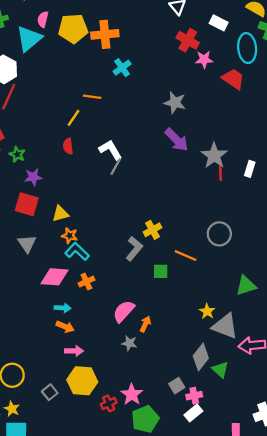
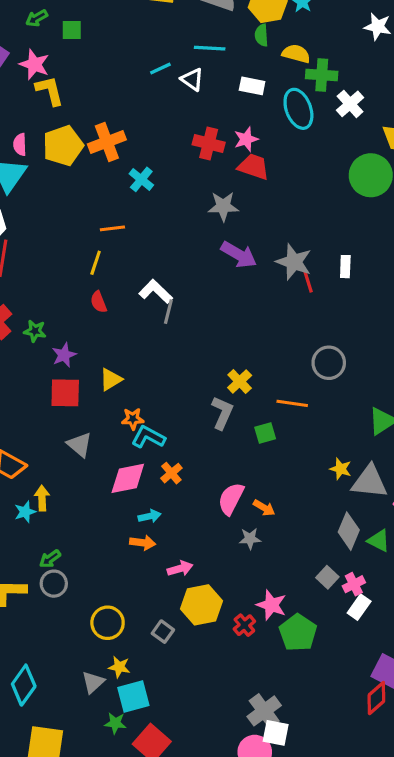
red cross: (188, 40) -> (209, 143), moved
red trapezoid: (233, 79) -> (254, 167), moved
yellow triangle: (60, 214) -> (111, 379), moved
orange arrow: (145, 324) -> (264, 508), turned 112
orange arrow: (65, 327) -> (143, 543), moved

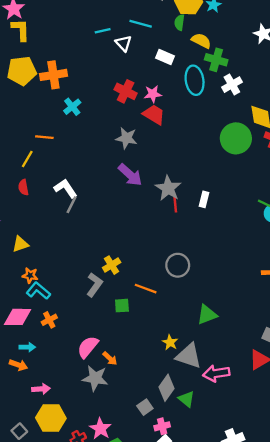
gray star: (250, 539) -> (95, 378), size x1.6
gray square: (327, 577) -> (145, 407), moved

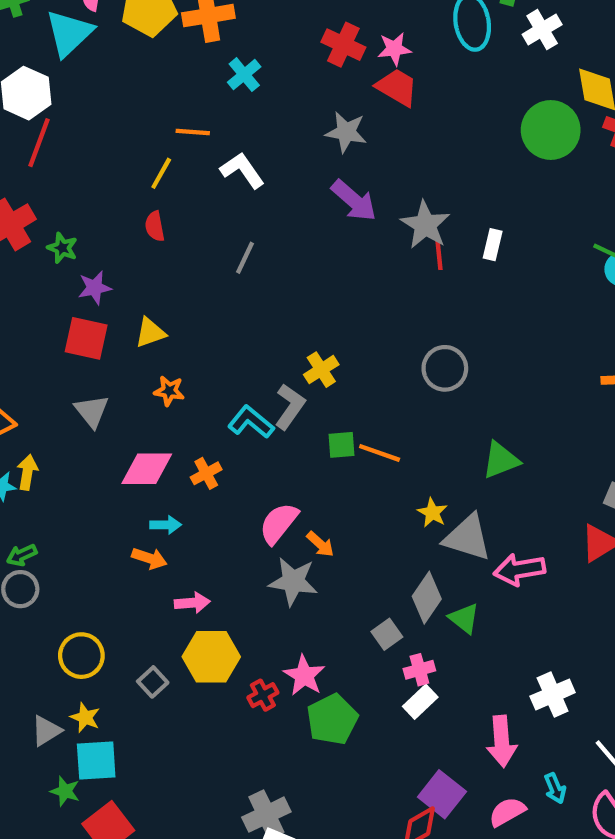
white L-shape: (66, 188) -> (242, 170), moved
orange line: (146, 289) -> (380, 453), moved
cyan L-shape: (38, 291) -> (251, 422), moved

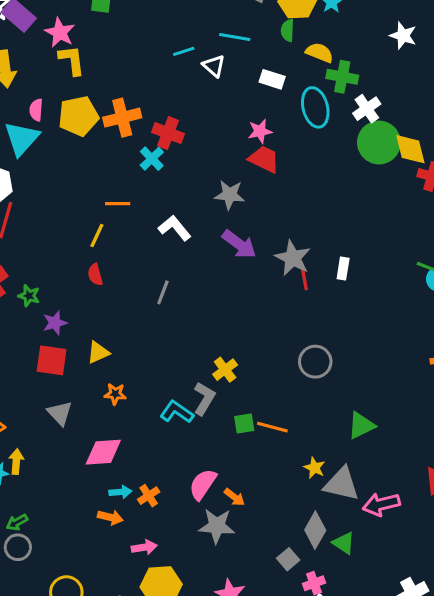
red cross: (343, 45) -> (168, 133), moved
green circle: (551, 130) -> (379, 142), moved
white L-shape: (242, 170) -> (175, 228), moved
orange cross: (206, 473) -> (149, 496), moved

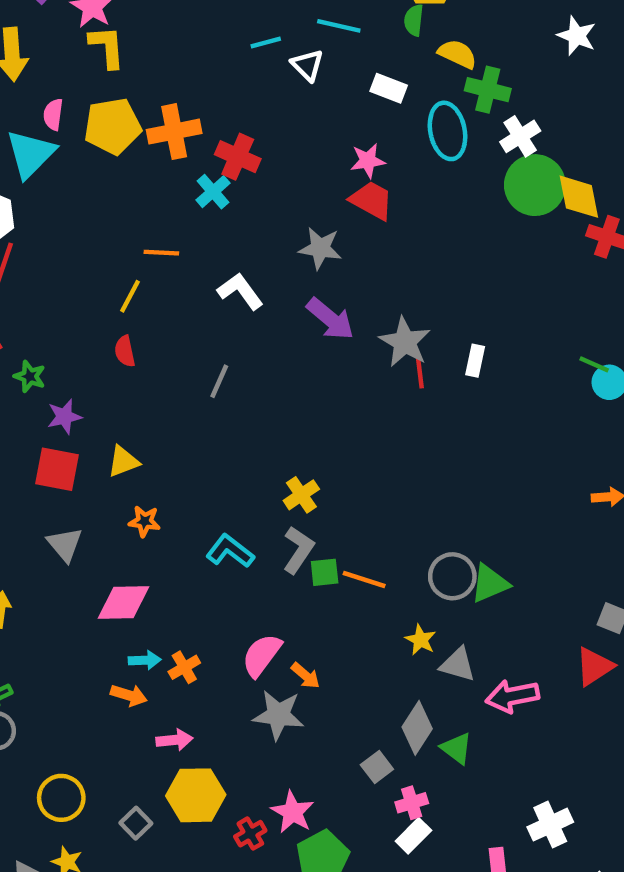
gray circle: (315, 362) -> (452, 576), moved
gray L-shape: (204, 398) -> (298, 550), moved
gray triangle: (342, 484) -> (458, 665), size x0.7

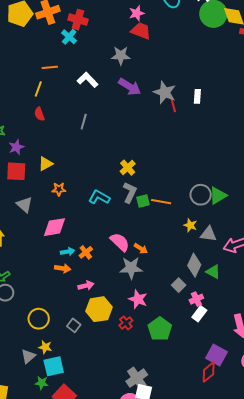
pink semicircle: (262, 655) -> (120, 242), turned 105
pink star: (293, 812) -> (138, 299), moved

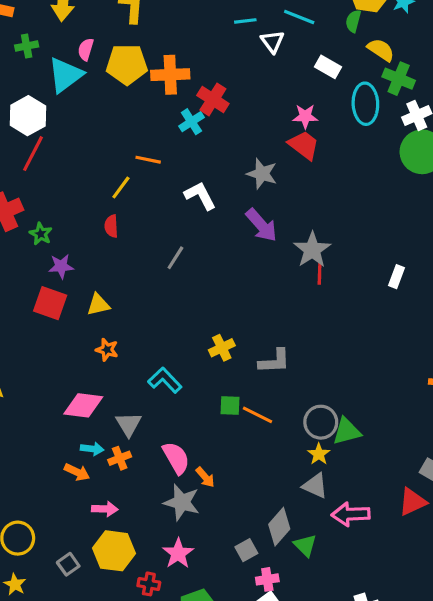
white rectangle: (197, 96) -> (396, 277), moved
gray L-shape: (130, 192) -> (274, 361), moved, turned 45
gray triangle: (24, 205) -> (129, 424), moved
yellow star: (190, 225) -> (319, 454), moved
red cross: (126, 323) -> (149, 584), turned 32

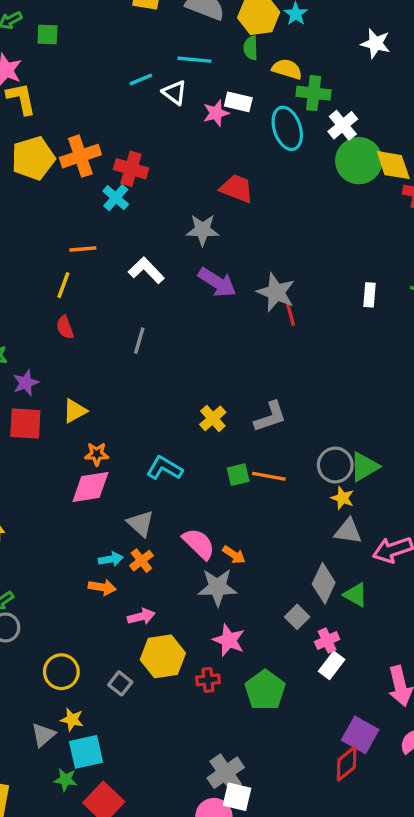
pink star: (305, 116) -> (216, 113), moved
pink diamond: (83, 405) -> (90, 487), moved

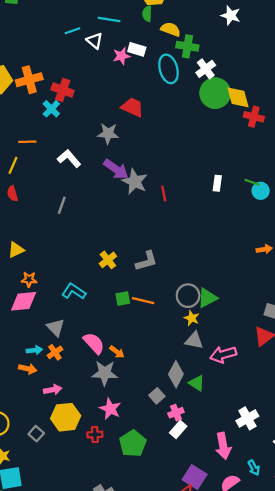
gray star: (276, 292) -> (135, 182), moved

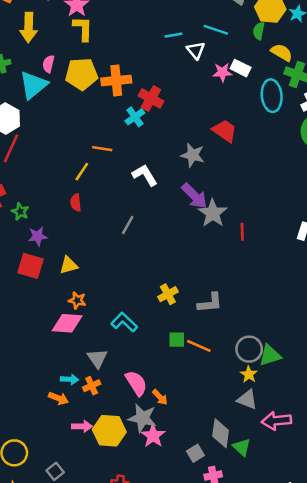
gray diamond: (176, 374) -> (221, 433), turned -30
pink star: (110, 409) -> (153, 436), moved
yellow hexagon: (66, 417) -> (109, 431), moved

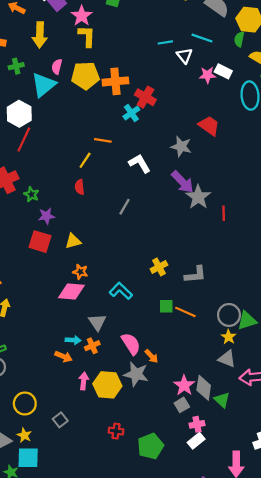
pink arrow: (82, 426) -> (84, 381), turned -84
pink star: (153, 436) -> (184, 385), moved

